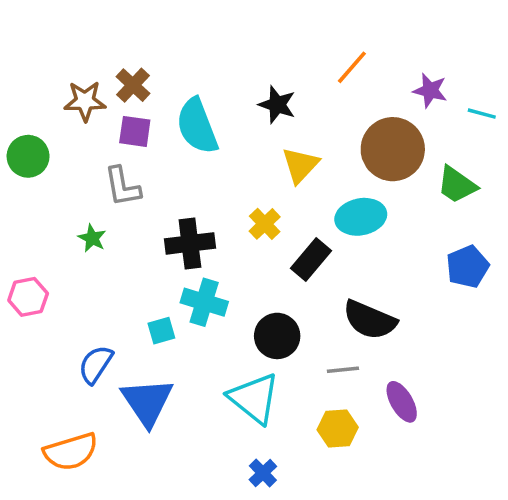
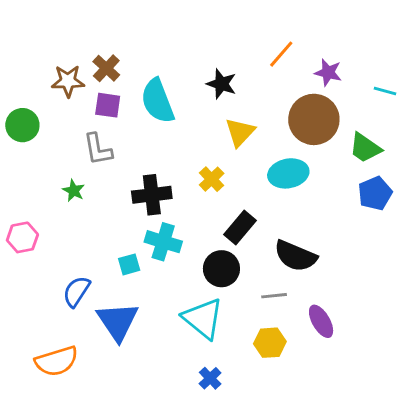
purple star: (430, 90) -> (328, 73), moved
black rectangle: (311, 259) -> (240, 227), moved
blue pentagon: (468, 267) -> (375, 193), moved

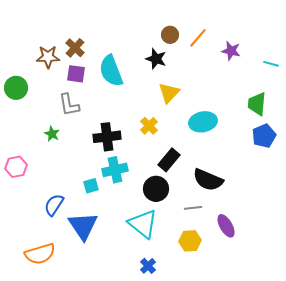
brown circle: (314, 119) -> (170, 35), moved, size x0.5
green trapezoid: (365, 148) -> (257, 104), turned 60
cyan cross: (163, 242) -> (115, 170), turned -30

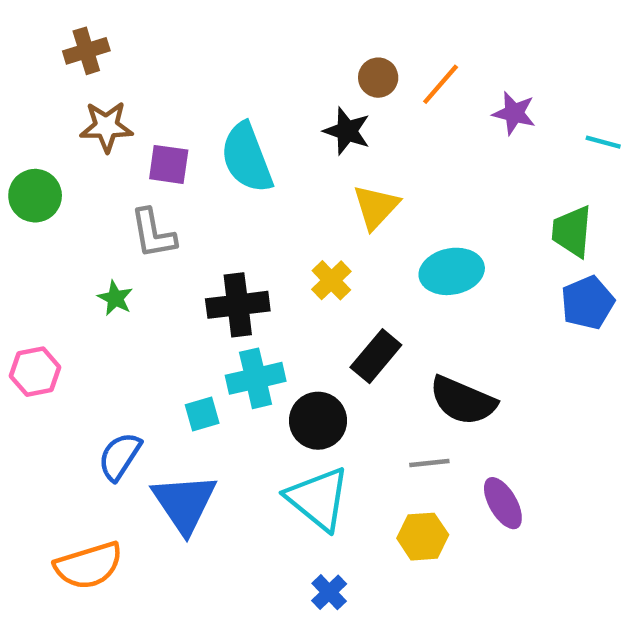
brown cross: (75, 48) -> (86, 51), moved, turned 30
black circle: (156, 189) -> (318, 421), moved

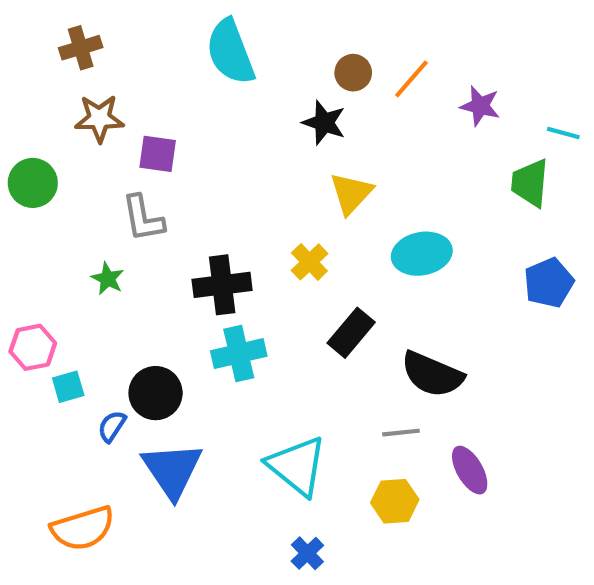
cyan semicircle: (247, 158) -> (230, 52), moved
green trapezoid: (572, 231) -> (530, 183), moved
cyan square: (202, 414) -> (68, 387), moved
black circle: (318, 421) -> (156, 393), moved
blue semicircle: (120, 456) -> (112, 426), size x0.7

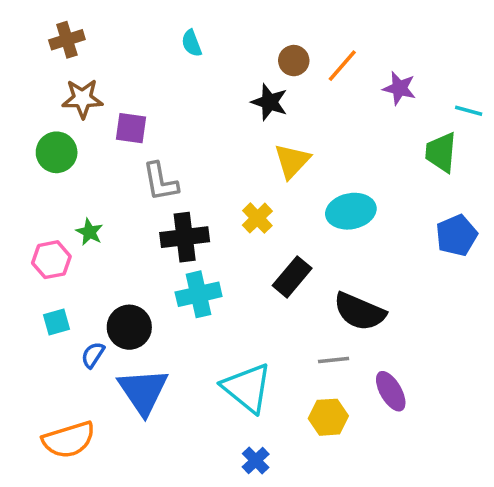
cyan semicircle: (230, 52) -> (192, 43), size x0.5
green circle: (33, 183) -> (57, 152), moved
gray L-shape: (143, 218) -> (160, 182), moved
pink hexagon: (33, 347) -> (51, 260), moved

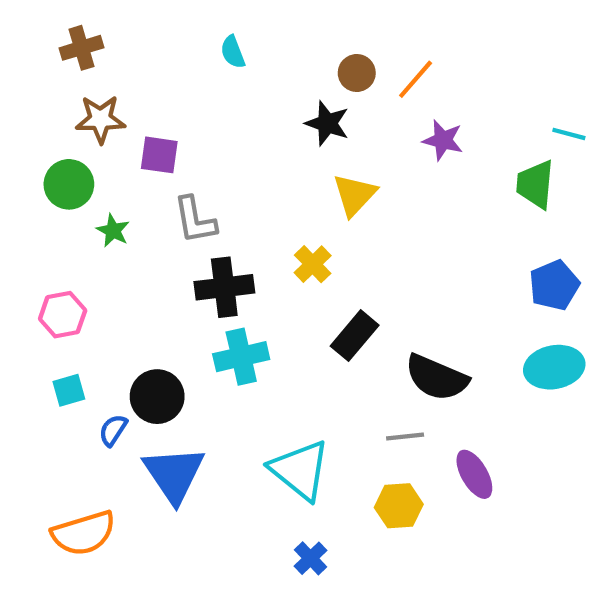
purple star: (399, 88) -> (443, 140), moved
cyan ellipse: (351, 211) -> (554, 367), moved
green star: (89, 232) -> (113, 231), moved

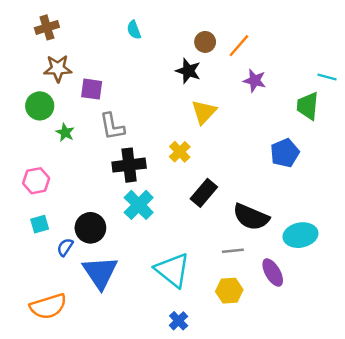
blue pentagon: (554, 285) -> (285, 153), moved
cyan cross: (241, 357) -> (139, 205), turned -32
cyan ellipse: (554, 367) -> (300, 235), moved

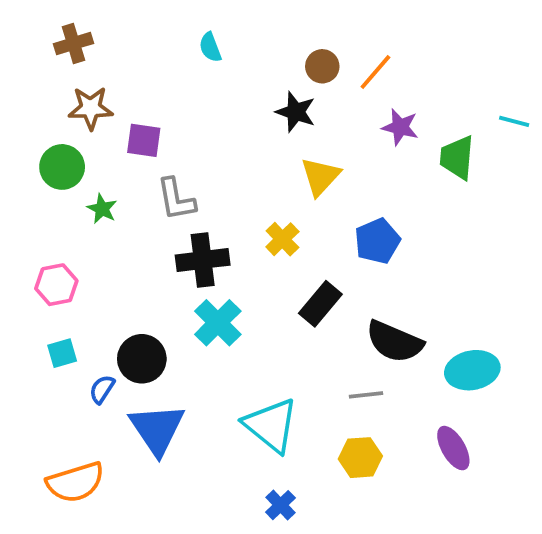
green trapezoid: (308, 106) -> (457, 157), moved
blue pentagon: (285, 153) -> (377, 241), moved
purple ellipse: (273, 273) -> (453, 448), moved

